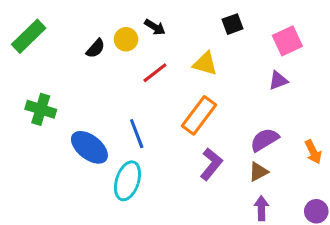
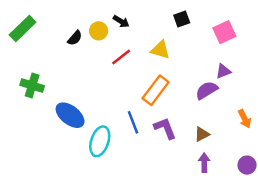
purple triangle: (278, 80) -> (223, 71), moved
blue line: (137, 134) -> (133, 122), moved
purple semicircle: (264, 140) -> (207, 90), moved
purple L-shape: (211, 164) -> (165, 128), turned -60

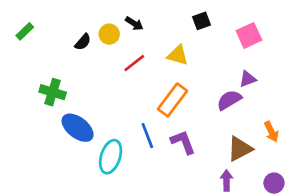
green rectangle: (23, 28) -> (25, 31), size x0.6
green cross: (32, 85) -> (53, 92), moved
brown triangle: (202, 134) -> (240, 149), moved, size x1.5

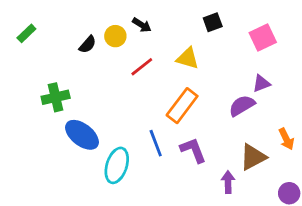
green cross: (53, 92) -> (56, 97), turned -30
purple arrow: (227, 180) -> (228, 182), moved

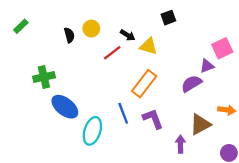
black arrow: (142, 25) -> (128, 35), moved
pink square: (263, 38) -> (222, 48), moved
black semicircle: (88, 44) -> (69, 35), turned -56
orange arrow: (286, 139) -> (227, 110), turned -56

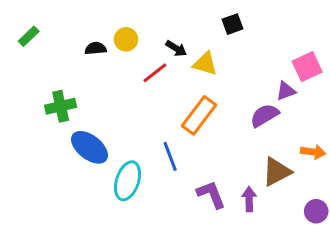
black semicircle: (69, 35) -> (96, 48), turned -80
purple L-shape: (153, 119) -> (211, 194), moved

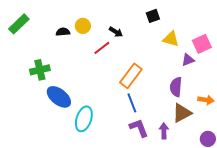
green rectangle: (29, 36) -> (19, 24), size x1.5
yellow triangle: (205, 64) -> (171, 39), moved
purple semicircle: (264, 115) -> (176, 87), moved, turned -54
blue line: (170, 156) -> (132, 103), moved

